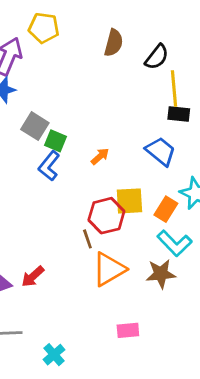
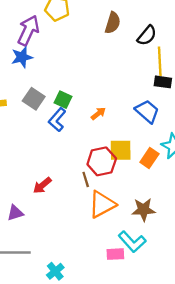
gray square: (35, 126) -> (34, 99), moved
cyan L-shape: (174, 243) -> (132, 242), moved
red arrow: (33, 277) -> (42, 185), moved

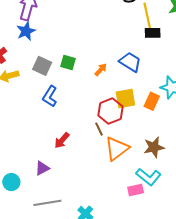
blue trapezoid: (147, 111) -> (130, 62), moved
blue L-shape: (57, 120) -> (50, 96), moved

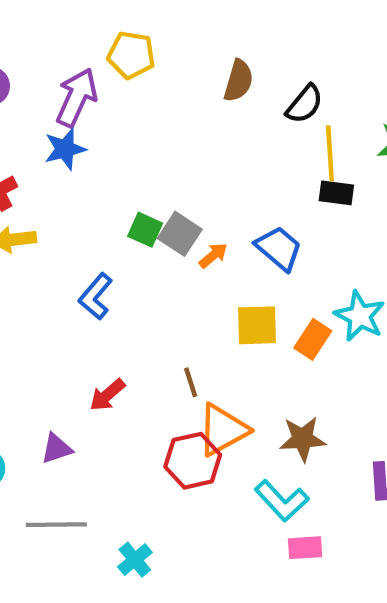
gray square: (42, 66) -> (180, 234), moved
red hexagon: (110, 111) -> (193, 461), moved
pink rectangle: (136, 190) -> (305, 548), moved

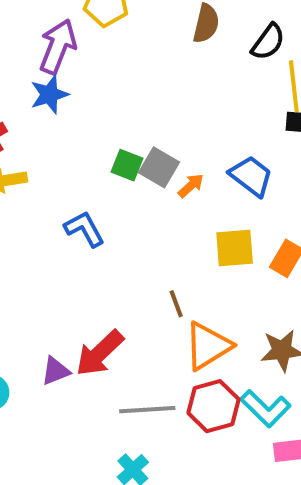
blue L-shape: (96, 296) -> (84, 229), turned 114
red arrow: (107, 395) -> (100, 353), moved, size x1.5
red hexagon: (193, 461) -> (213, 406), moved
gray line: (56, 525) -> (147, 410), moved

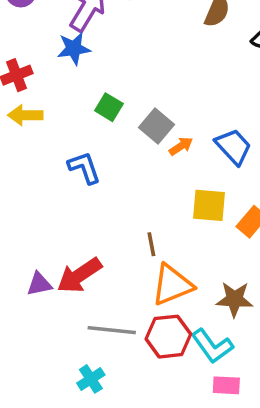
green square: (127, 165) -> (109, 107), moved

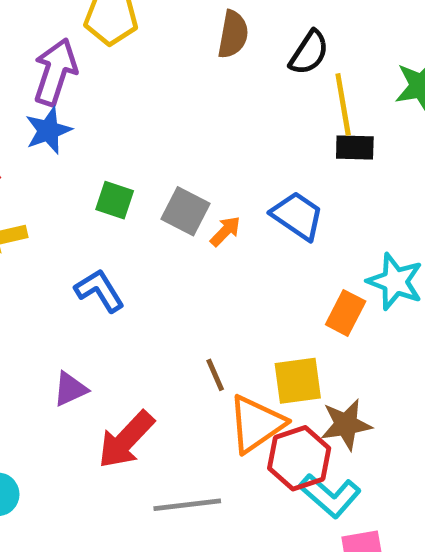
yellow square: (209, 205) -> (298, 381), moved
purple triangle: (39, 284) -> (70, 389), moved
red hexagon: (168, 337) -> (299, 458), moved

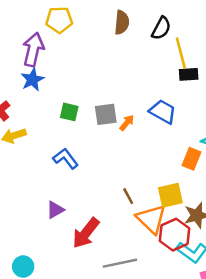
gray square: (186, 211) -> (106, 114), turned -30
orange triangle: (256, 424) -> (151, 219), turned -36

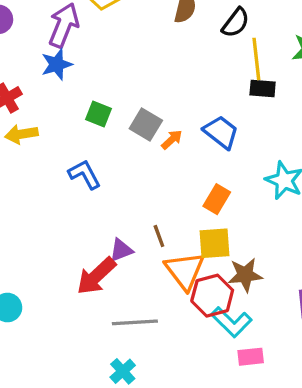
gray square: (106, 114) -> (146, 125), turned 30
orange rectangle: (192, 159) -> (217, 199), moved
purple triangle: (55, 210) -> (121, 250), moved

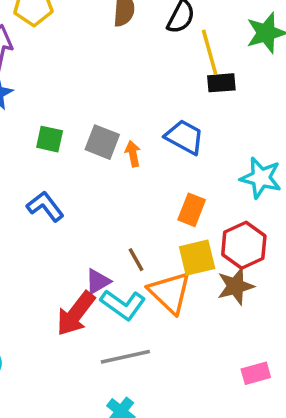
orange arrow: (172, 140) -> (133, 154), turned -50
red hexagon: (212, 296) -> (244, 245), moved
cyan L-shape: (231, 322) -> (123, 305), moved

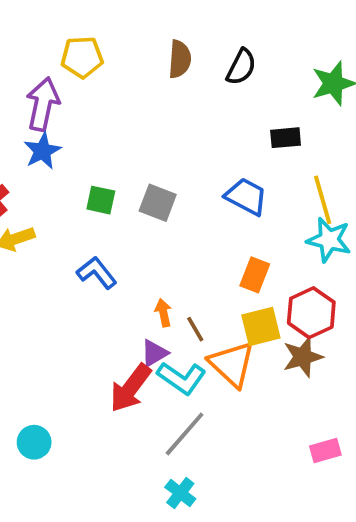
yellow line: (210, 52) -> (323, 200), moved
orange arrow: (133, 154) -> (163, 313), moved
gray line: (125, 357) -> (185, 434), turned -36

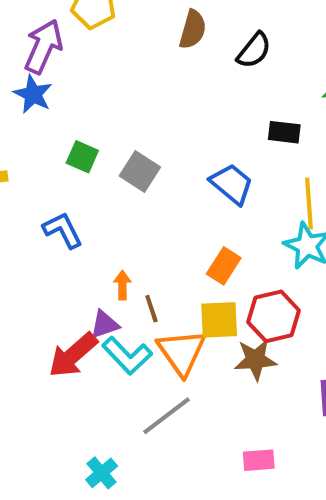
blue star: (42, 151) -> (33, 94), turned -30
gray line: (185, 434) -> (166, 416), moved

